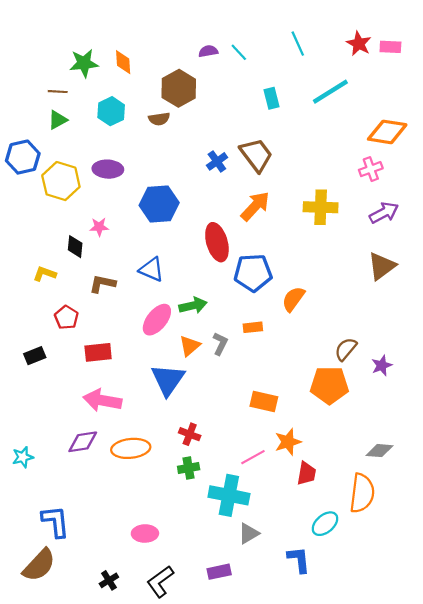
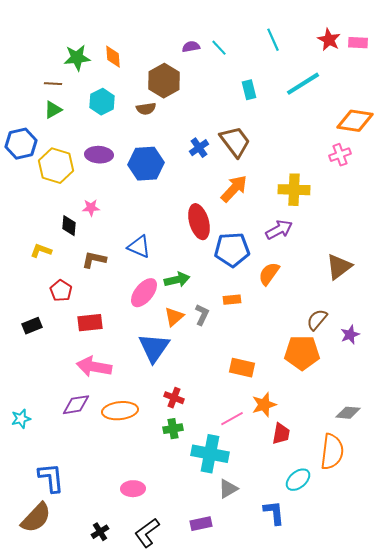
blue hexagon: (159, 204) -> (146, 164), moved
purple arrow: (384, 213) -> (279, 230), moved
brown triangle: (382, 266) -> (339, 267), moved

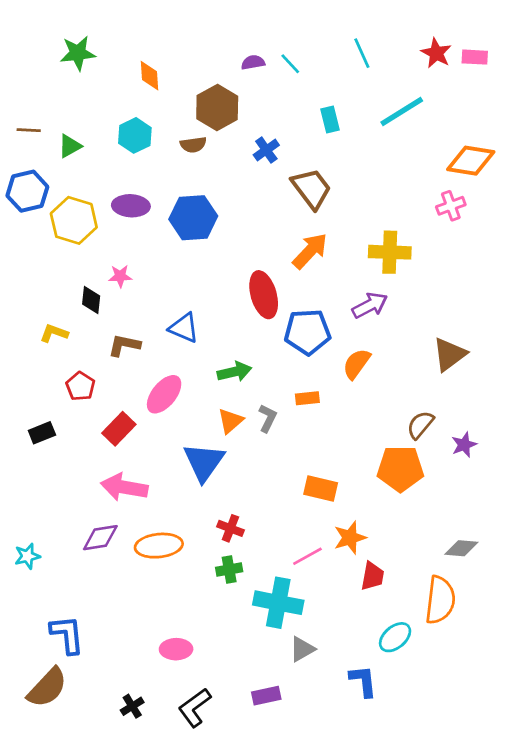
green star: (77, 58) -> (78, 53), moved
brown line: (53, 84) -> (29, 130), moved
blue cross: (199, 148) -> (266, 150), moved
pink ellipse: (144, 293) -> (164, 394), moved
red rectangle: (90, 323) -> (119, 429), turned -40

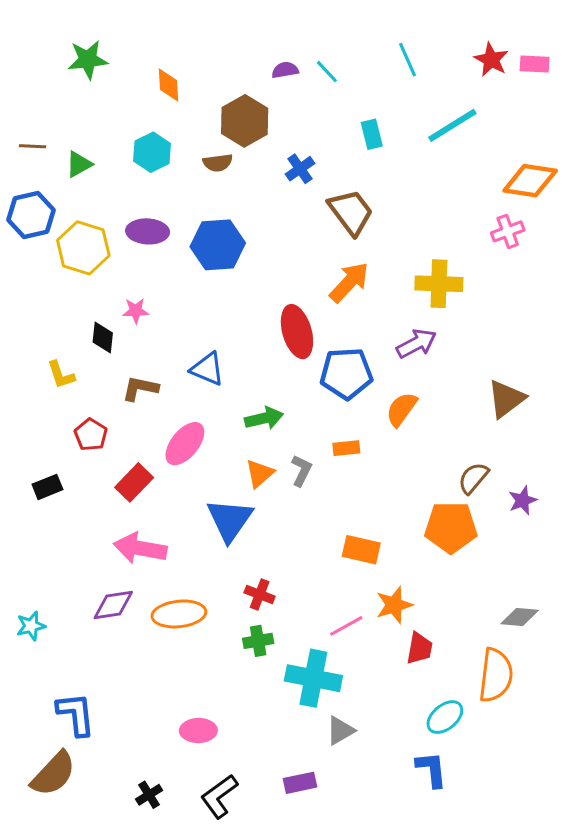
yellow L-shape: (54, 333) -> (61, 375), turned -128
blue L-shape: (363, 681) -> (431, 769), moved

